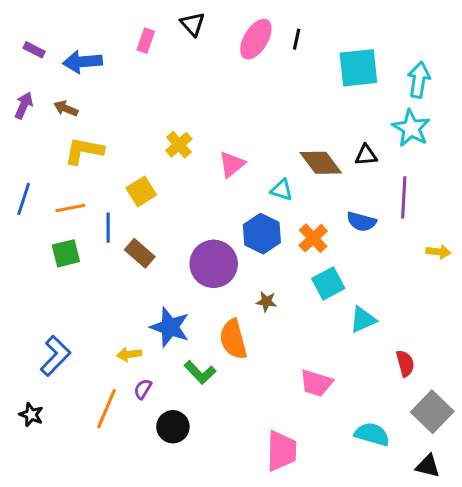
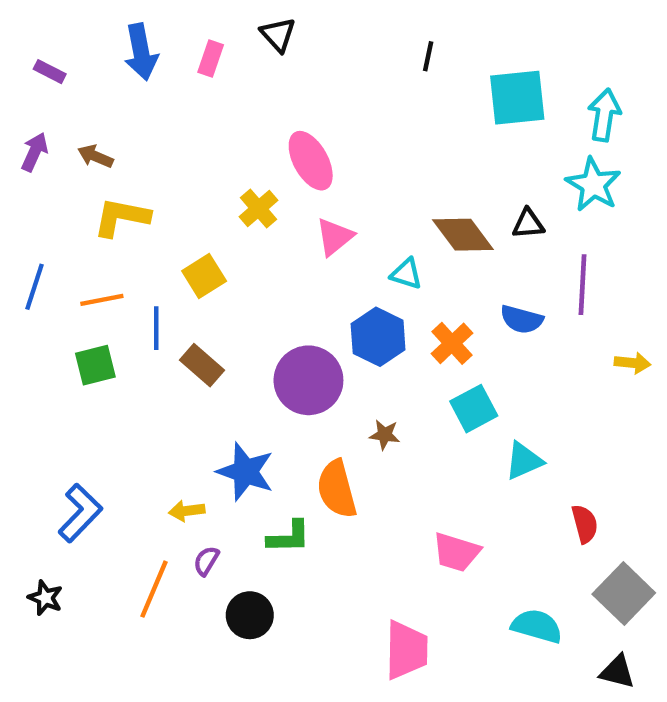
pink ellipse: (256, 39) -> (311, 161), moved, turned -60
blue arrow: (82, 62) -> (141, 52), moved, turned -96
green L-shape: (200, 372) -> (289, 537), turned -48

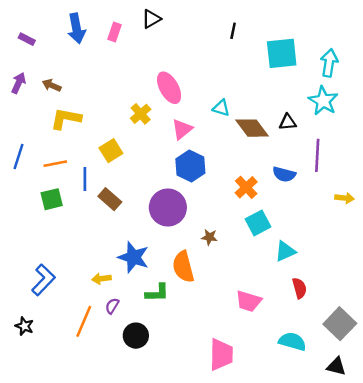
black triangle: (278, 35) -> (151, 19), turned 42
cyan triangle: (406, 274) -> (221, 108), moved
blue hexagon: (378, 337) -> (190, 166), moved
red semicircle: (585, 524) -> (299, 288), moved

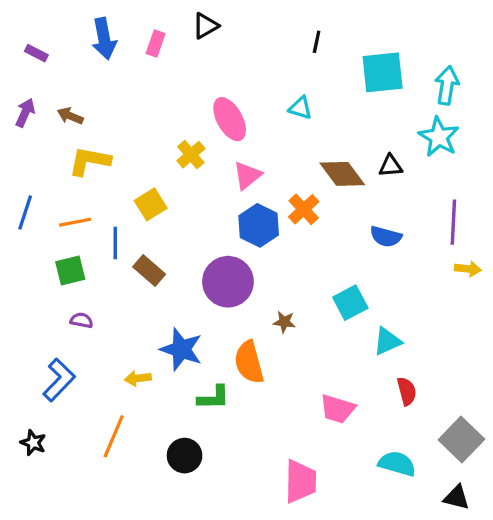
cyan triangle: (221, 108) -> (300, 108), moved
purple line: (317, 155) -> (453, 222), moved
orange cross: (246, 187) -> (304, 209), moved
purple semicircle: (112, 306) -> (81, 320), moved, turned 70

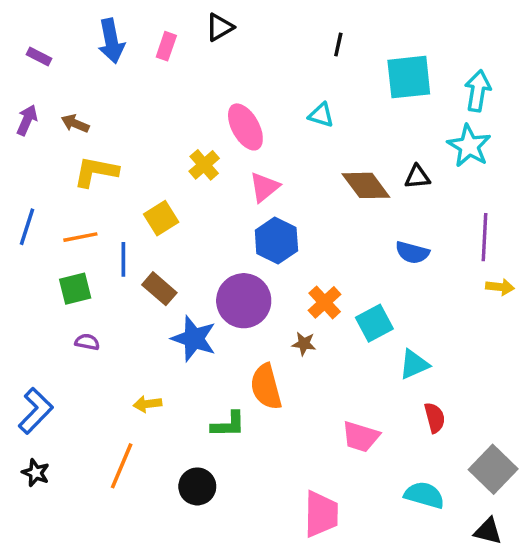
orange cross: (304, 209) -> (325, 302), moved
blue star: (181, 349) -> (194, 339), moved
blue L-shape: (59, 380) -> (36, 411), moved

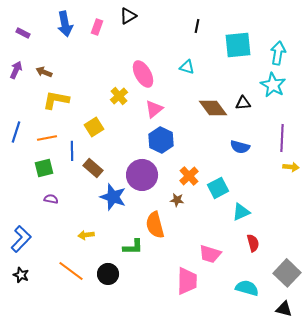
orange line: (122, 466) -> (71, 271), turned -76
black circle: (197, 486) -> (108, 274), moved
pink trapezoid: (321, 514) -> (187, 281), moved

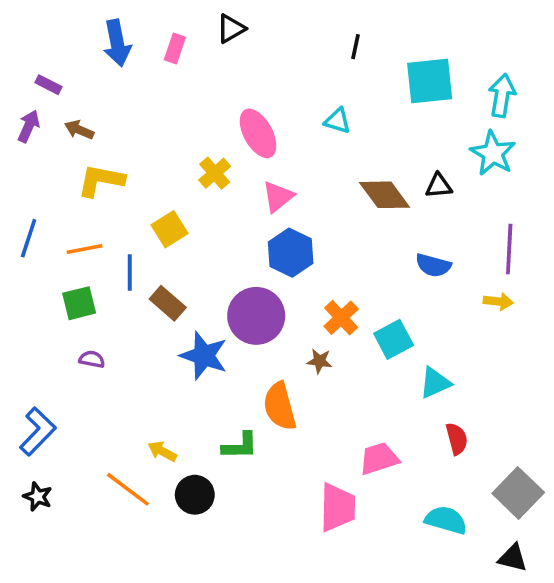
purple rectangle: (23, 33) -> (48, 85), moved
yellow arrow: (291, 167) -> (498, 301), moved
yellow arrow: (86, 235) -> (162, 451), moved, turned 35
pink trapezoid: (210, 254) -> (379, 459), turned 145

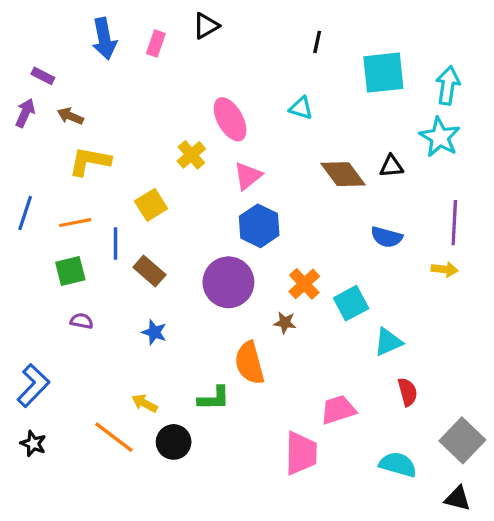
blue star: (204, 356) -> (154, 332), moved, size x0.6

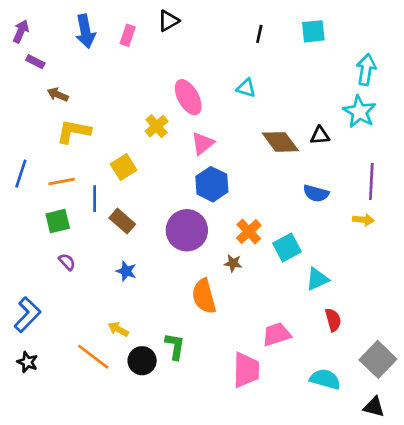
cyan square: (383, 73) -> (313, 31), moved, size x0.7
purple arrow: (25, 113) -> (21, 31), moved
purple semicircle: (82, 321) -> (67, 262), turned 36
green L-shape: (214, 398) -> (175, 346), moved, turned -80

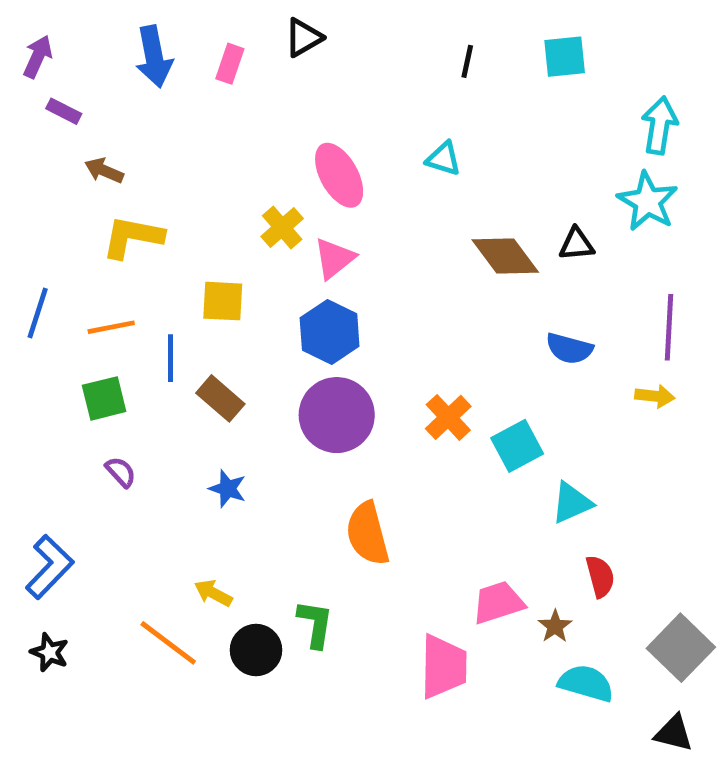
pink triangle: (203, 143) -> (334, 258), moved
yellow square: (124, 167) -> (223, 301), turned 35
blue hexagon: (212, 184) -> (330, 332), moved
brown star: (233, 263) -> (555, 626), moved, turned 30

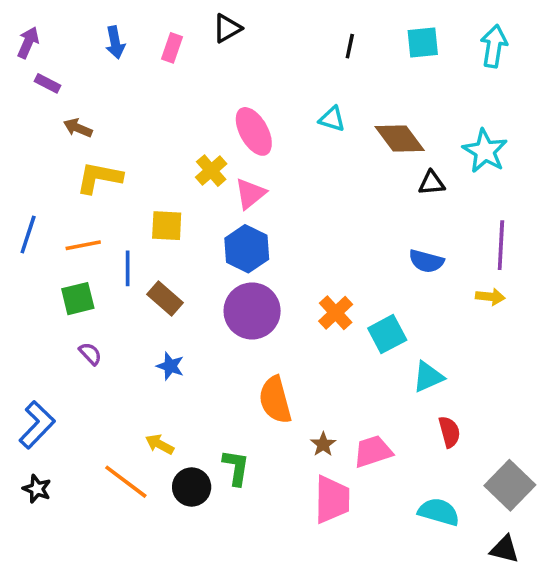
blue arrow: (154, 57) -> (115, 43), size x0.7
cyan arrow: (660, 125) -> (494, 46), moved
brown diamond: (505, 256) -> (400, 139), moved
brown star: (555, 626) -> (323, 444), moved

